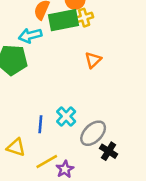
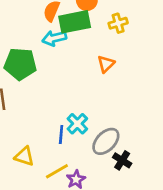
yellow cross: (84, 18) -> (118, 23), moved
cyan arrow: (30, 36) -> (54, 38), moved
blue line: (40, 124) -> (61, 135), moved

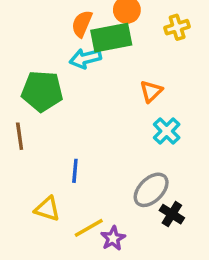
yellow cross: (118, 23) -> (177, 27), moved
cyan cross: (77, 124) -> (167, 131), moved
blue line: (61, 135) -> (75, 171), moved

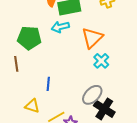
cyan arrow: (85, 58) -> (60, 27), moved
orange triangle: (151, 91) -> (92, 38), size x1.6
black cross: (172, 214) -> (104, 109), size x1.5

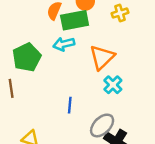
green pentagon: (29, 38) -> (27, 57), turned -30
blue line: (48, 84) -> (70, 105), moved

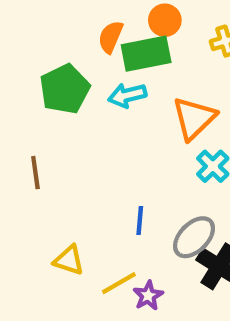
green pentagon: (27, 57) -> (65, 89), moved
blue line: (70, 105) -> (140, 221), moved

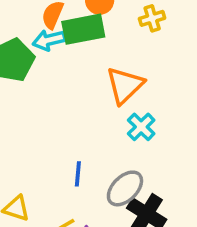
cyan arrow: (127, 95) -> (49, 40), moved

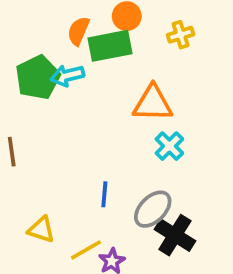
cyan arrow: (49, 40) -> (67, 76), moved
orange triangle: (125, 85) -> (153, 103), turned 45

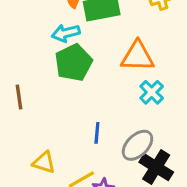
green pentagon: (38, 77) -> (74, 63), moved

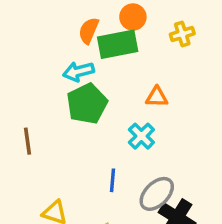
orange triangle: (137, 56) -> (157, 97), size x0.6
cyan cross: (152, 92) -> (141, 136), moved

